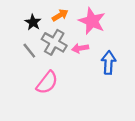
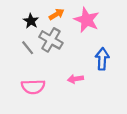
pink arrow: (80, 48) -> (75, 79), moved
pink semicircle: (47, 83) -> (33, 87), moved, turned 50

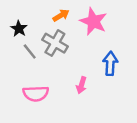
black star: (31, 21) -> (19, 29), moved
pink arrow: (75, 79) -> (81, 85), turned -64

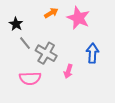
gray cross: (55, 43) -> (46, 53), moved

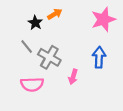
pink star: (78, 18) -> (103, 19), moved, turned 30
black star: (16, 24) -> (35, 23), moved

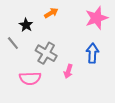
black star: (35, 23) -> (26, 25), moved
gray line: (27, 46) -> (13, 43), moved

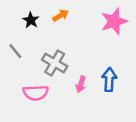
black star: (26, 25) -> (31, 20), moved
blue arrow: (92, 53) -> (109, 80), moved

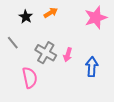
pink arrow: (81, 84) -> (68, 55), moved
pink semicircle: (36, 93) -> (30, 78), turned -100

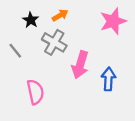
gray cross: (46, 53) -> (54, 42), moved
pink arrow: (68, 55) -> (80, 65), size x1.6

